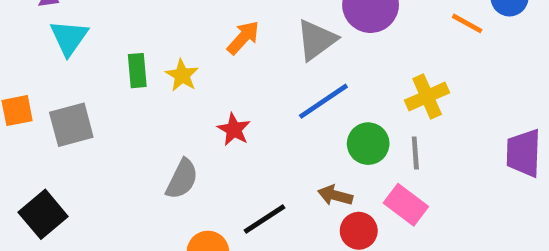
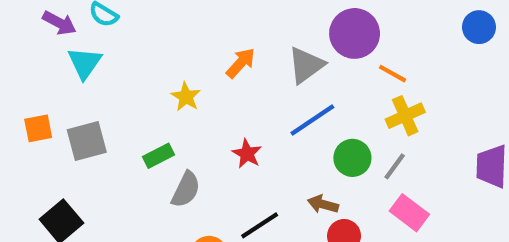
orange line: (467, 23) -> (393, 74), moved
green rectangle: (137, 71) -> (158, 156), moved, turned 68
red star: (234, 129) -> (247, 154), moved
gray line: (415, 153) -> (395, 166), turned 40
pink rectangle: (406, 205) -> (409, 213), moved

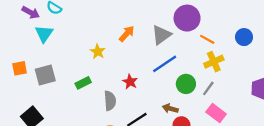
blue circle: (479, 27) -> (244, 37), moved
gray semicircle: (186, 190) -> (110, 101), moved, turned -30

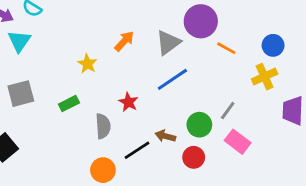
yellow cross: (214, 62) -> (265, 77), moved
green circle: (186, 84) -> (199, 125), moved
brown arrow: (170, 109) -> (165, 136), moved

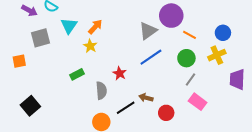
cyan triangle: (19, 41) -> (69, 26), moved
orange arrow: (124, 41) -> (95, 27), moved
gray square: (21, 94) -> (41, 38), moved
green circle: (199, 125) -> (186, 58), moved

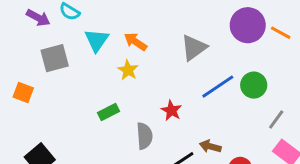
orange arrow: (95, 27) -> (135, 42), turned -98
gray triangle: (148, 31) -> (194, 48), moved
orange line: (189, 35) -> (281, 33), moved
green circle: (186, 58) -> (254, 85), moved
orange square: (19, 61) -> (23, 93), turned 32

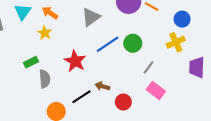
red star: (171, 110) -> (75, 61), size x1.5
gray semicircle: (144, 136) -> (45, 79), moved

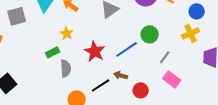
yellow star: (45, 33) -> (67, 33), moved
blue line: (108, 44) -> (127, 49), moved

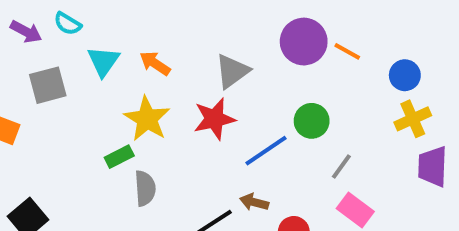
yellow star: (67, 33) -> (147, 119), size x1.6
yellow cross: (191, 33) -> (413, 119), moved
red star: (95, 51) -> (214, 119), moved, turned 30

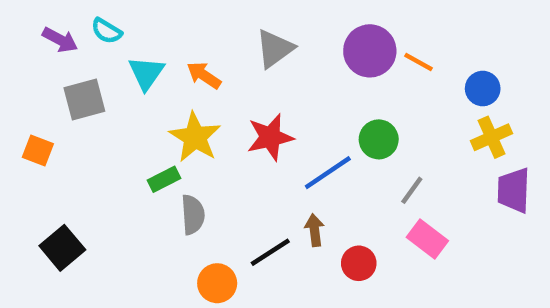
gray triangle: (232, 71) -> (275, 49), moved
brown arrow: (254, 202) -> (314, 230), turned 68

